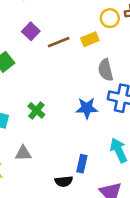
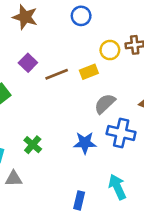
gray semicircle: (106, 70) -> (105, 104), turned 60
gray triangle: (23, 153) -> (14, 179), moved

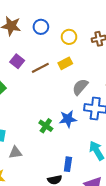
blue circle: (81, 16) -> (41, 27), moved
yellow circle: (110, 50) -> (69, 37), moved
green cross: (33, 145) -> (46, 126), moved

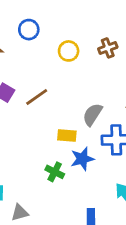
blue circle: (41, 27) -> (29, 30), moved
yellow rectangle: (65, 63) -> (67, 136), moved, turned 40

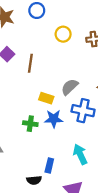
brown line: (37, 97) -> (30, 63), turned -60
green cross: (55, 172) -> (30, 124), turned -32

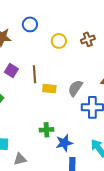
yellow rectangle: (46, 98) -> (49, 89), moved
blue star: (54, 119) -> (64, 143), moved

